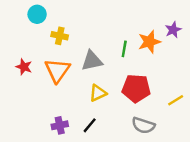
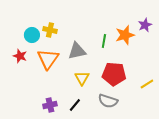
cyan circle: (37, 14) -> (32, 35), moved
yellow triangle: (98, 93) -> (82, 78), turned -35
gray semicircle: (143, 125) -> (108, 101), moved

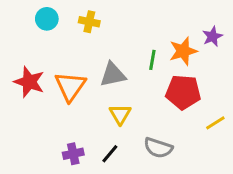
yellow cross: (50, 30) -> (89, 22), moved
cyan circle: (32, 35) -> (47, 19), moved
red star: (20, 56) -> (29, 82), size x1.5
red pentagon: (114, 74) -> (183, 92), moved

